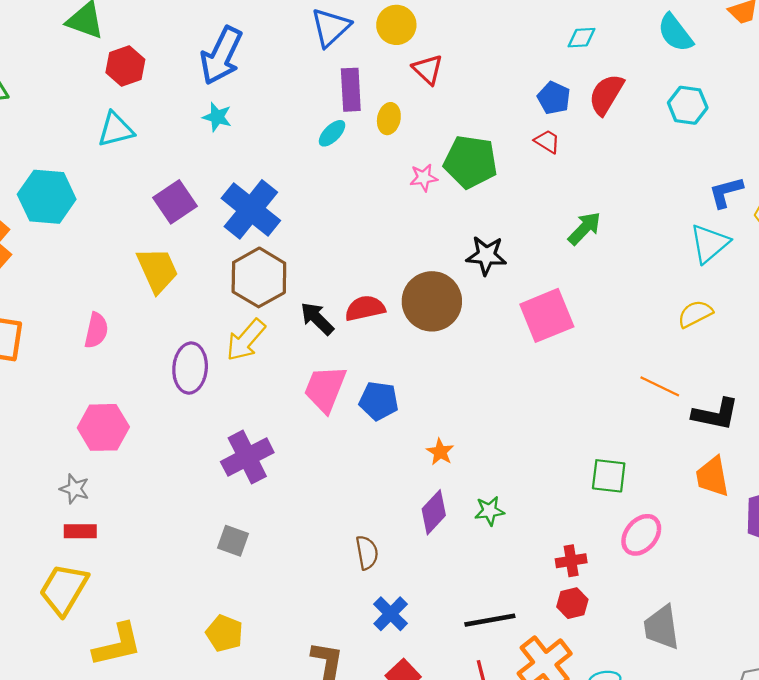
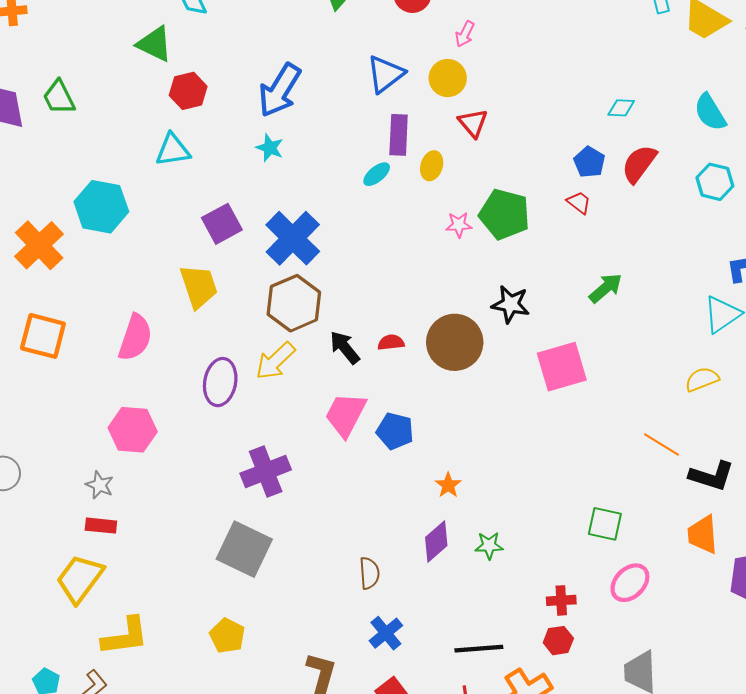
red semicircle: (365, 308) -> (391, 342), size x0.7
pink semicircle: (96, 330) -> (135, 338), size x1.4
gray square: (233, 541) -> (244, 549), size x1.8

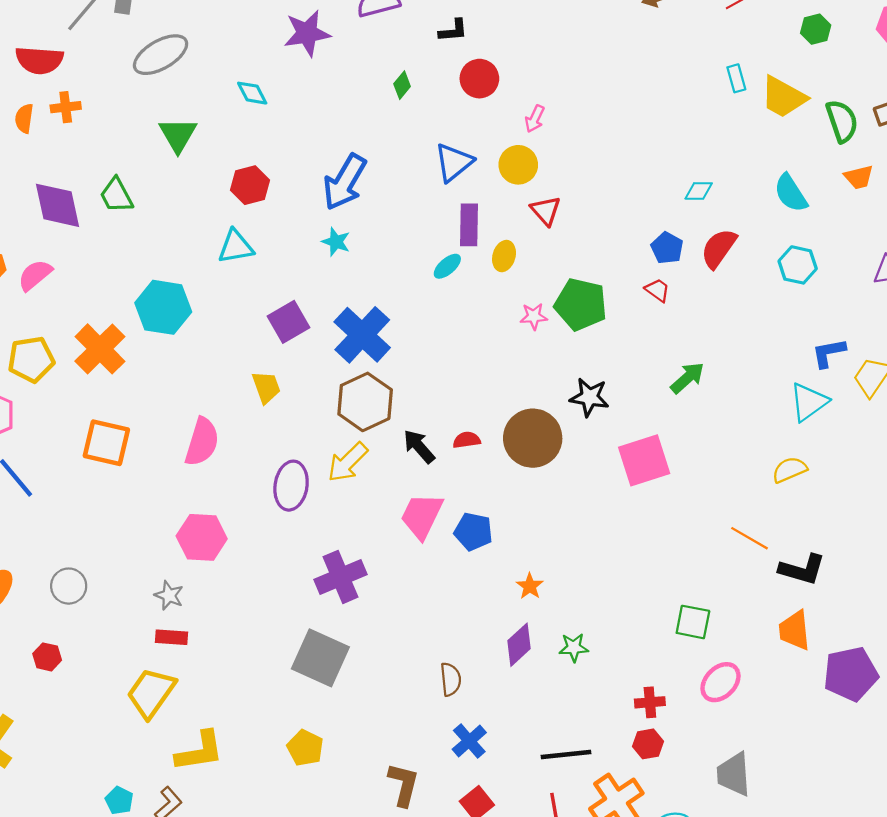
green triangle: (154, 44) -> (178, 135), moved, turned 36
yellow trapezoid: (199, 286) -> (266, 387), size x0.7

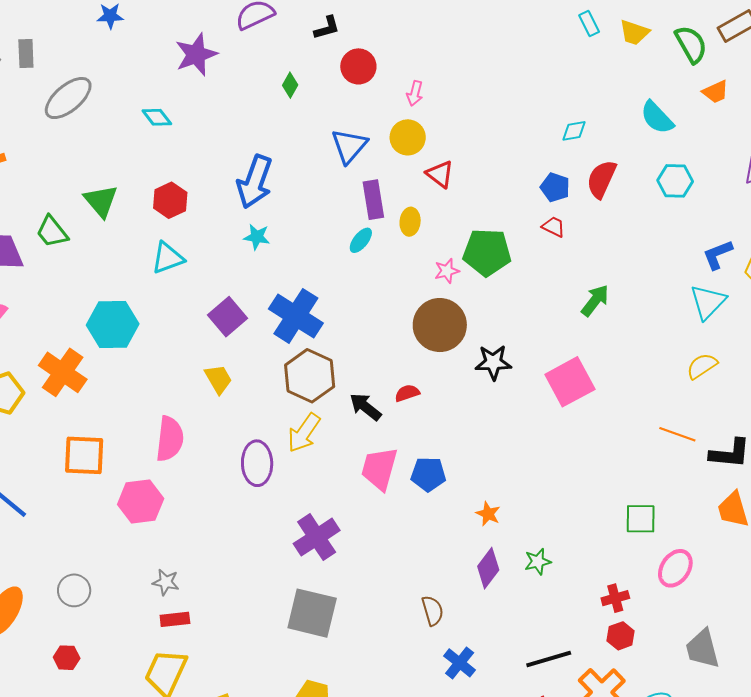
yellow trapezoid: (783, 97) -> (634, 32), size x0.7
green triangle: (178, 135) -> (101, 201), moved
black star: (589, 397) -> (493, 362), moved
brown circle: (533, 438) -> (440, 325), moved
pink hexagon: (202, 537) -> (141, 501), moved

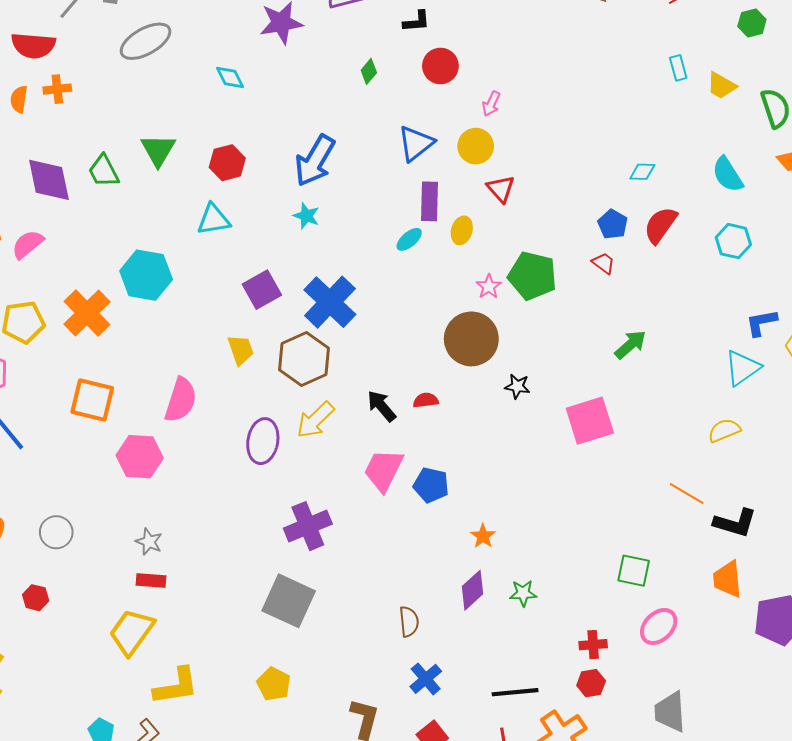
pink star: (447, 271) -> (489, 286), turned -30
black star: (493, 362) -> (517, 386), size x0.7
brown hexagon: (310, 376) -> (304, 359), moved

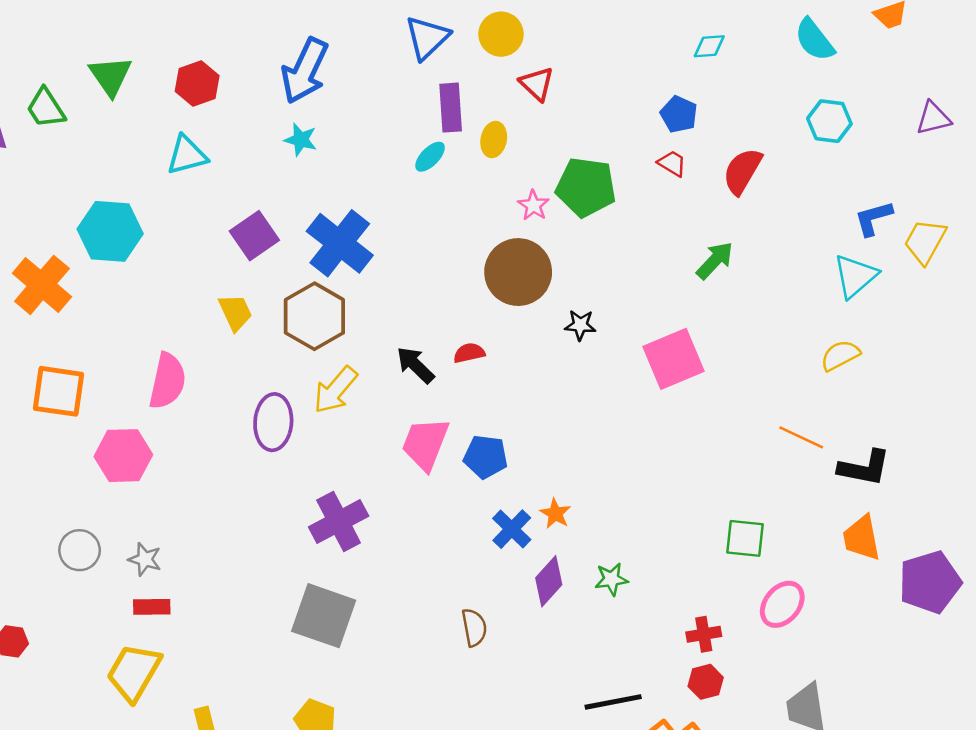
red semicircle: (660, 225) -> (742, 171), moved
gray circle: (56, 532) -> (80, 550), moved
blue cross: (426, 679) -> (512, 529), moved

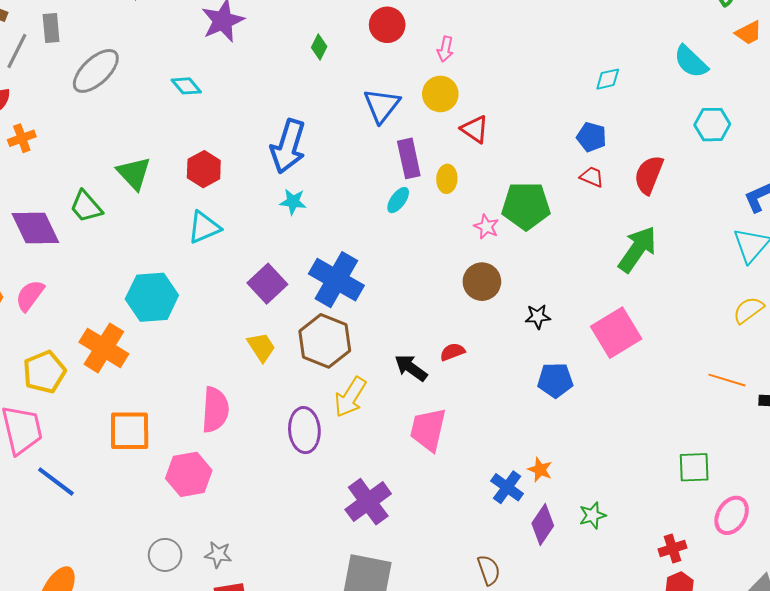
green arrow: (715, 261) -> (637, 249), size x1.4
brown circle: (518, 272) -> (482, 282), size x0.7
blue pentagon: (486, 457) -> (555, 380), moved

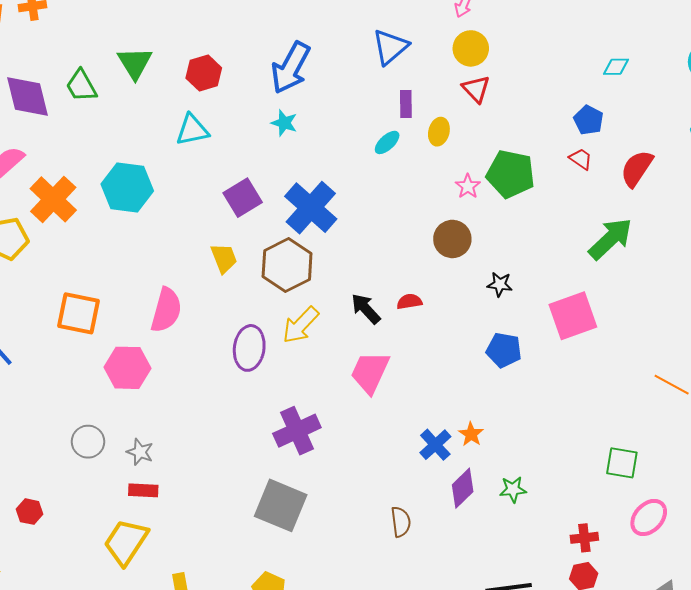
yellow circle: (440, 94) -> (471, 48), moved
purple rectangle: (409, 158) -> (406, 104), size x0.7
orange cross: (104, 348) -> (53, 199), moved

